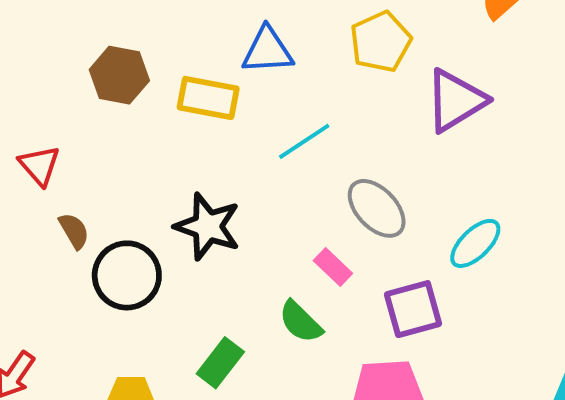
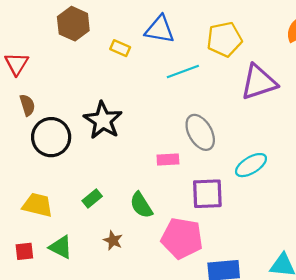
yellow rectangle: (208, 98) -> (120, 48), size x0.6
cyan line: (304, 141) -> (183, 71), moved
pink rectangle: (333, 267) -> (168, 160), turned -60
green semicircle: (301, 322) -> (141, 205), moved
green rectangle: (220, 363) -> (92, 198), size x0.7

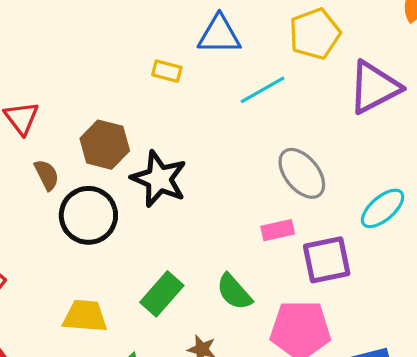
brown hexagon: (73, 24) -> (105, 145), moved
pink rectangle: (168, 160) -> (278, 230), moved
green rectangle: (92, 198) -> (162, 294), size x1.5

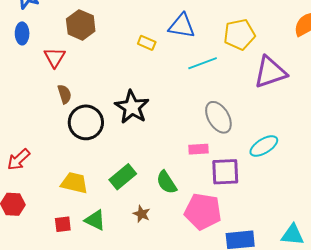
brown hexagon: (105, 145) -> (81, 25), moved

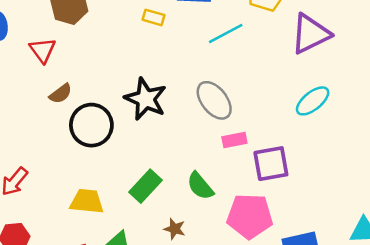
brown semicircle: (65, 94) -> (61, 94), turned 78
gray ellipse: (218, 117) -> (214, 100), moved
cyan ellipse: (264, 146) -> (313, 101), moved

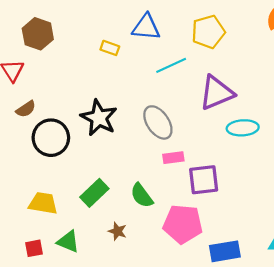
purple triangle: (310, 34) -> (217, 93), moved
cyan ellipse: (313, 101) -> (243, 128), turned 32

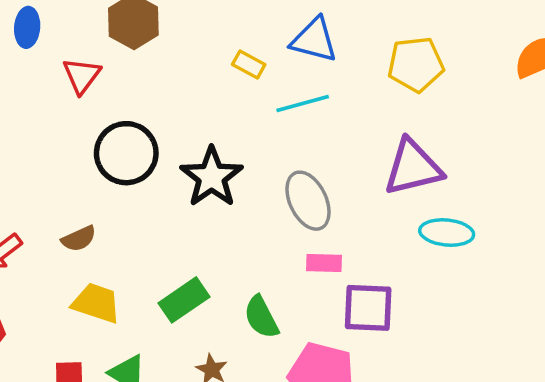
cyan line: (171, 65) -> (303, 104), moved
brown semicircle: (26, 109) -> (79, 239), moved
black circle: (51, 138) -> (126, 153), moved

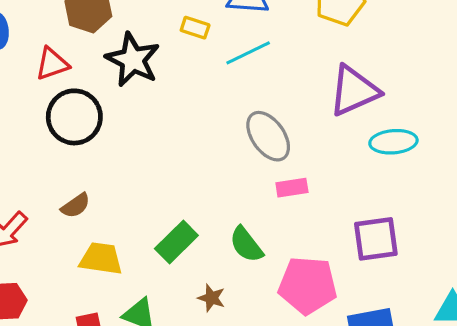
red triangle: (82, 76) -> (52, 64), turned 45
black circle: (126, 153) -> (74, 117), moved
black star: (212, 177) -> (133, 60), moved
purple square: (368, 308) -> (376, 239), moved

